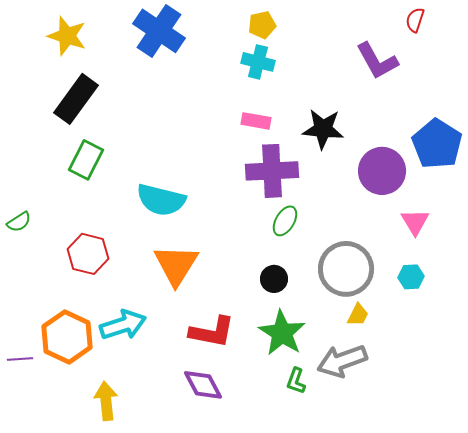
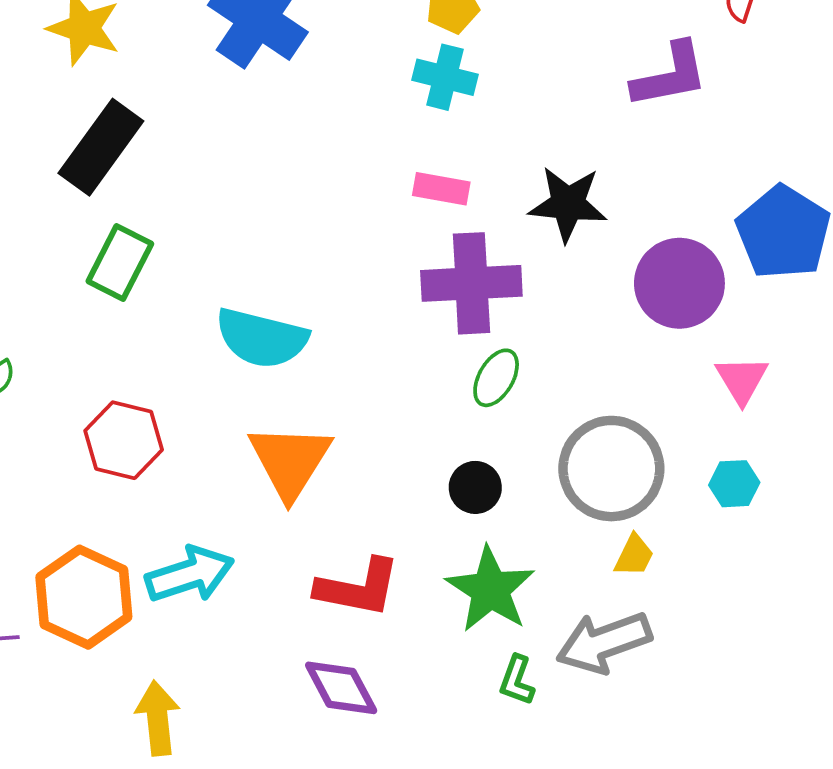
purple L-shape: (377, 61) -> (670, 75), turned -72

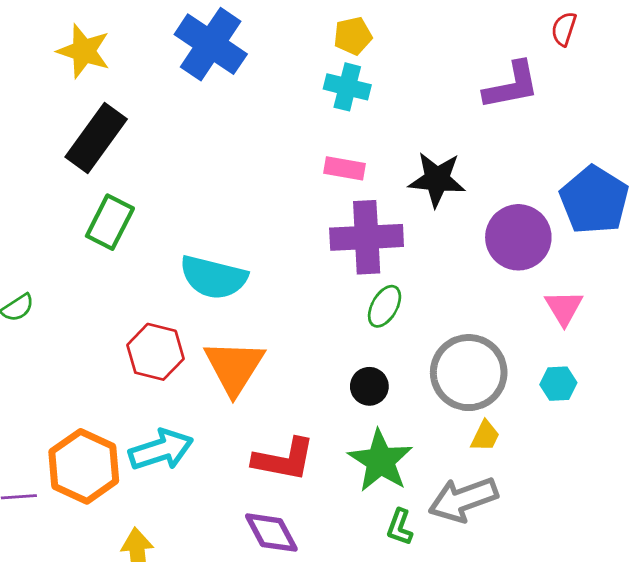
red hexagon: (124, 440) -> (155, 352), moved

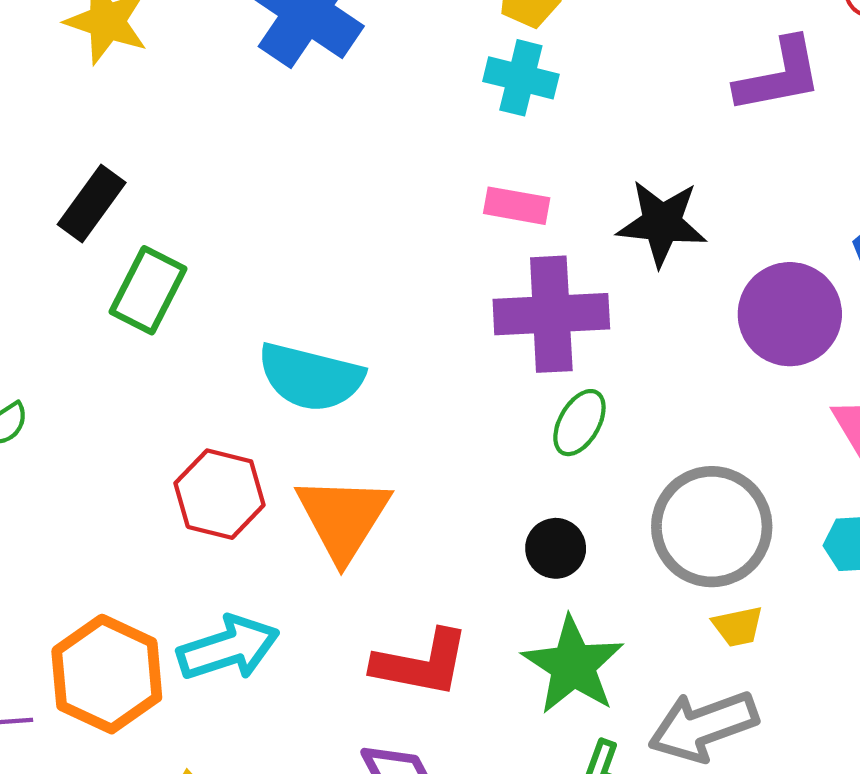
black rectangle: (96, 138) -> (92, 204), moved, size x0.7
yellow trapezoid: (485, 436) -> (738, 626), turned 52

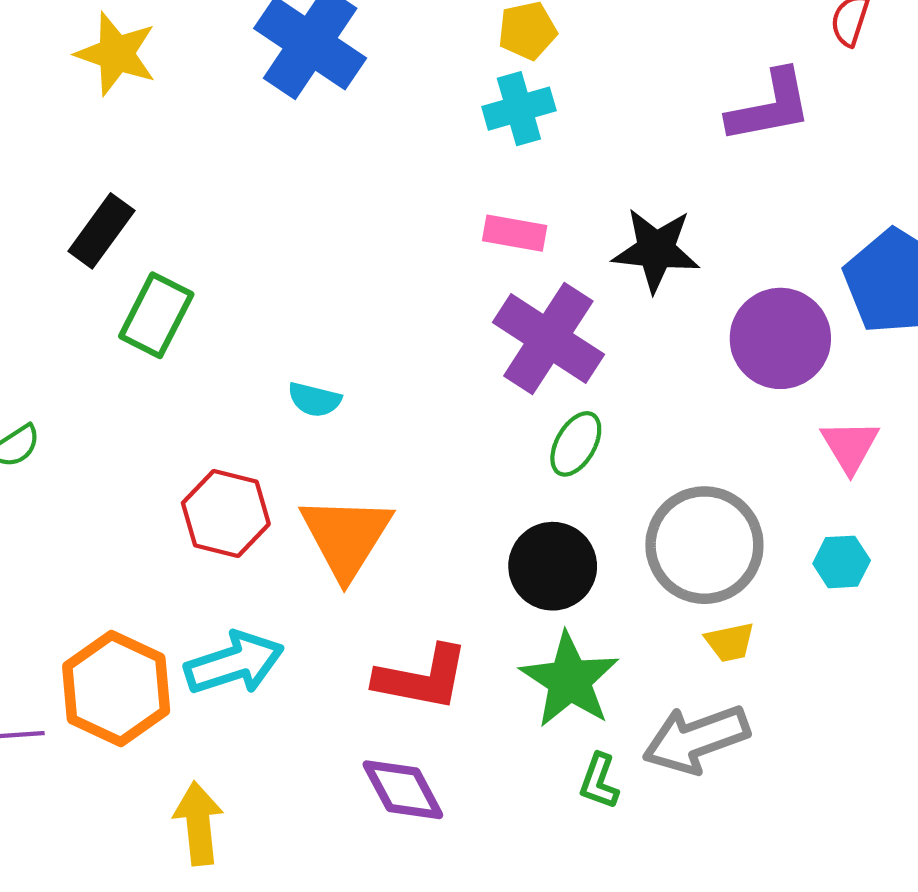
cyan cross: (521, 78) -> (519, 109), turned -30
purple cross: (551, 314) -> (548, 338), turned 36
cyan semicircle: (311, 377) -> (314, 400), size x0.5
black circle: (556, 548) -> (553, 566), size x1.5

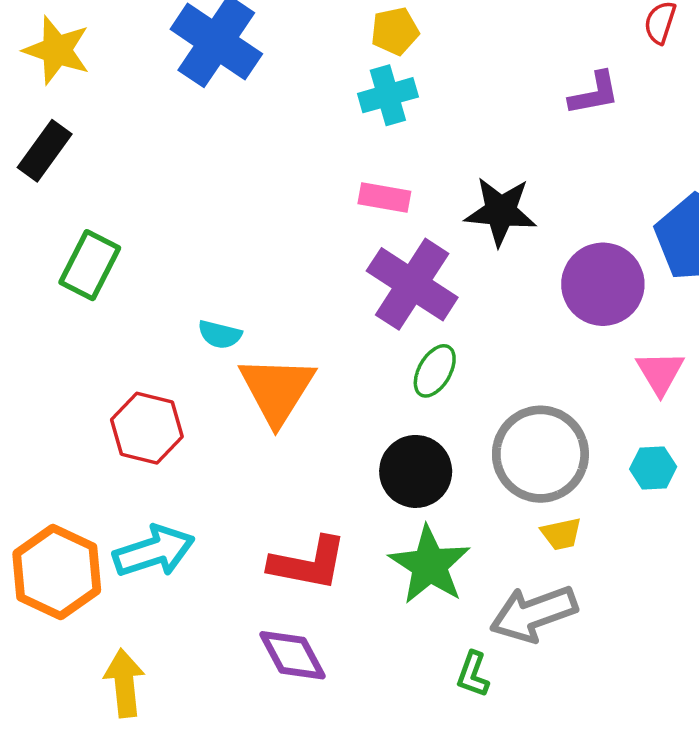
purple L-shape: (770, 107) -> (594, 94), size x0.7
black rectangle: (101, 231) -> (45, 151), moved
orange triangle: (346, 537) -> (277, 390), moved
green L-shape: (599, 781) -> (473, 674), moved

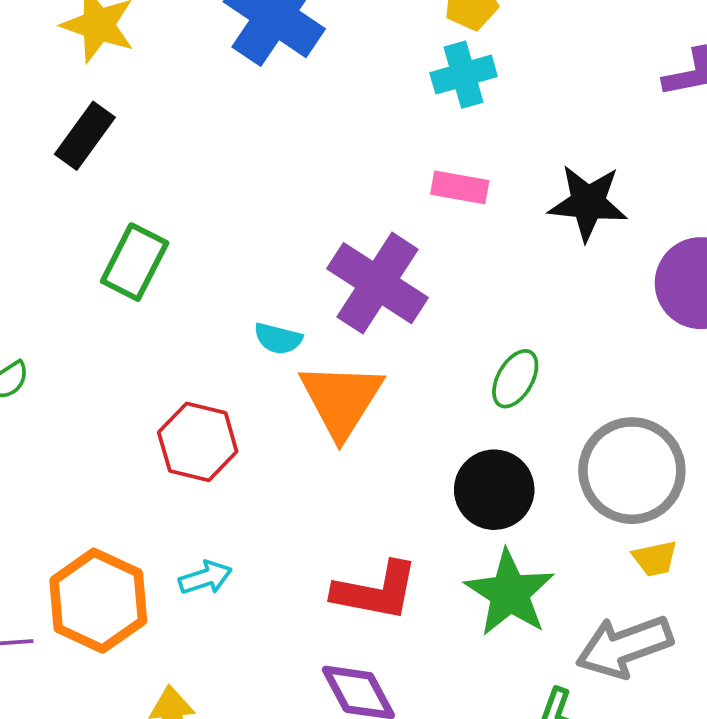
purple cross: (412, 284) -> (378, 283), moved
cyan arrow: (154, 551) -> (205, 578), size x0.6

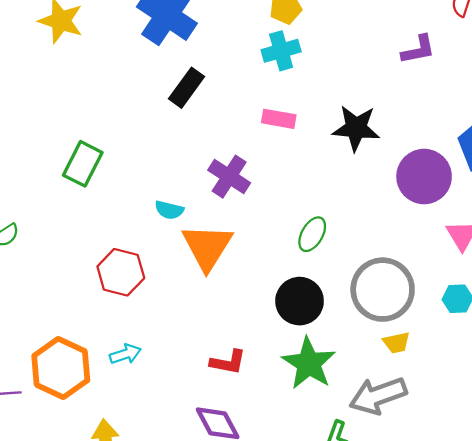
black rectangle: (85, 136) -> (186, 88), moved
purple cross: (378, 283) -> (229, 177), size x0.7
red L-shape: (376, 591) -> (228, 362), size x0.7

